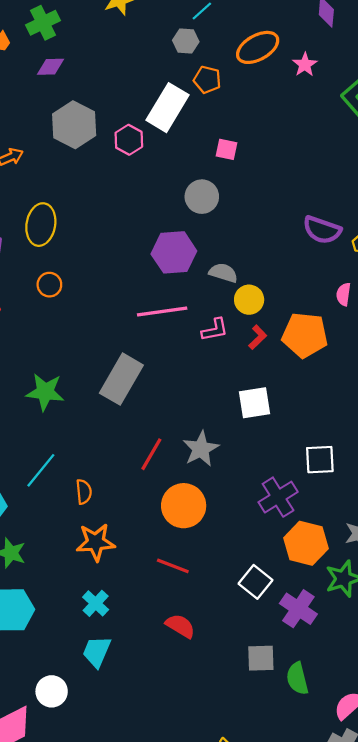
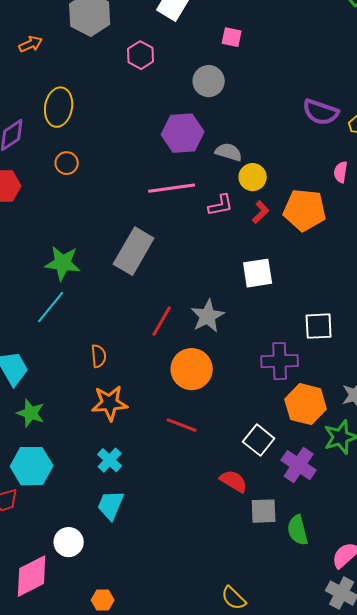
pink hexagon: (129, 140) -> (141, 55), moved
cyan line: (41, 470) -> (51, 307), moved
purple cross: (278, 497) -> (280, 361), turned 30
red semicircle: (180, 626) -> (234, 481), moved

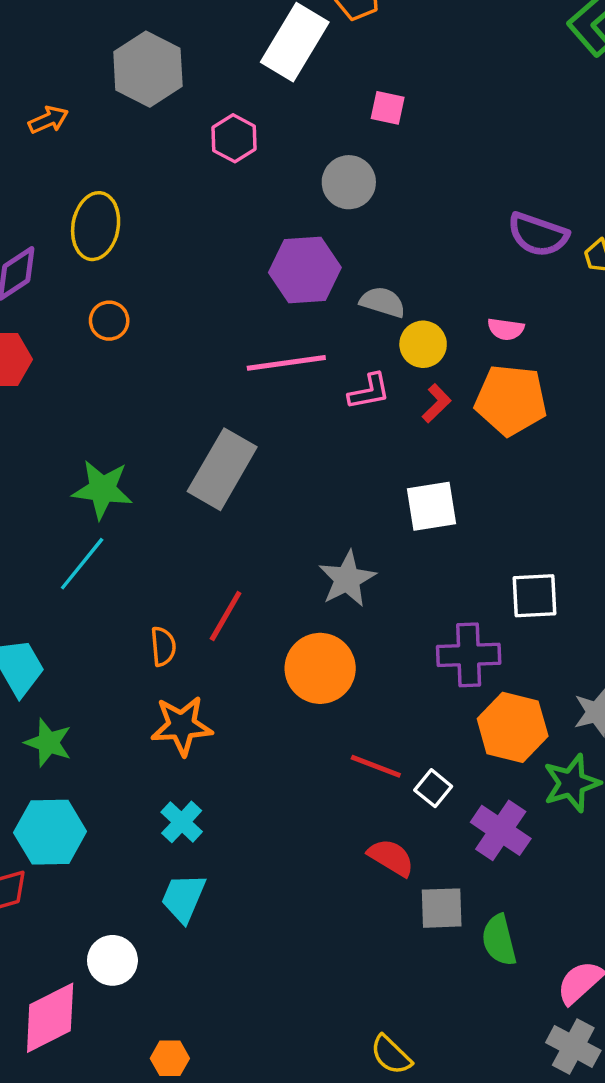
pink semicircle: (341, 172) -> (506, 329), moved, turned -90
red line: (162, 321) -> (226, 616), moved
red line: (182, 425) -> (376, 766), moved
white square: (259, 440) -> (433, 788), size x0.7

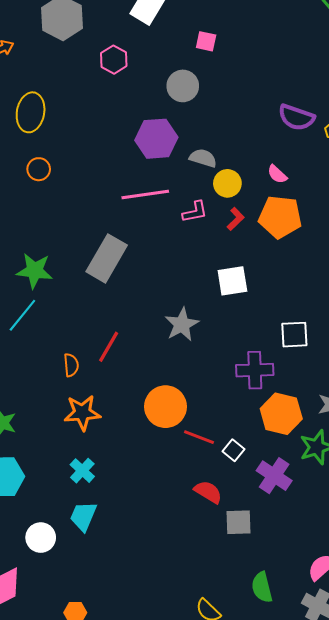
pink semicircle: (506, 329) -> (277, 174), turned 35
orange circle: (320, 668) -> (166, 407), moved
green semicircle: (499, 940) -> (262, 587), moved
white circle: (112, 960) -> (41, 538), moved

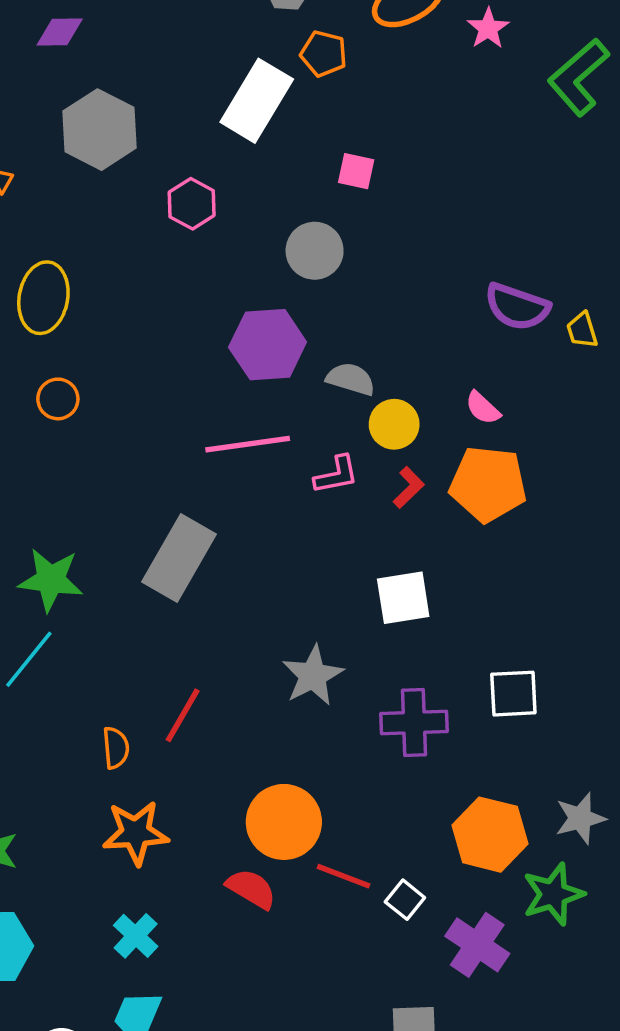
purple cross: (255, 370) -> (414, 723), moved
red semicircle: (208, 492) -> (251, 889), moved

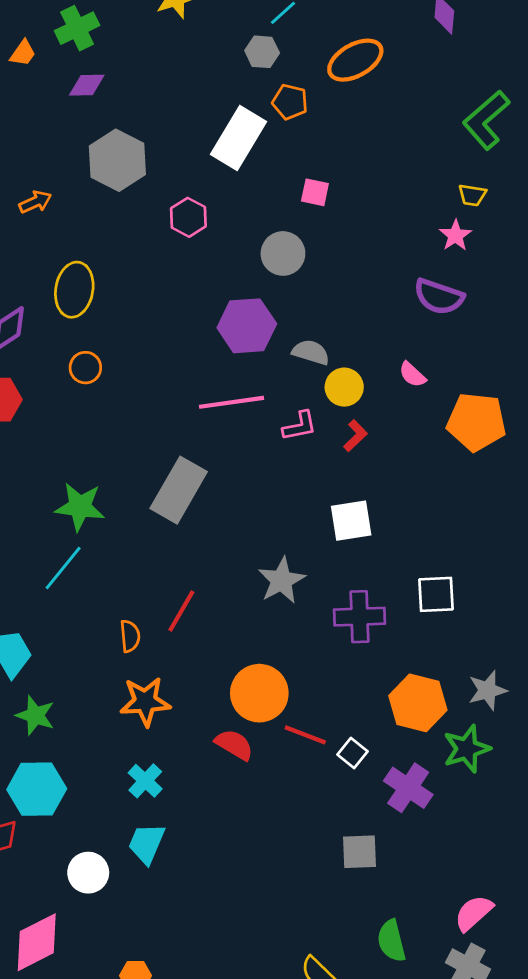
pink star: (488, 28) -> (455, 235), moved
yellow trapezoid: (582, 330) -> (472, 195), moved, turned -64
orange pentagon: (488, 484) -> (476, 422), moved

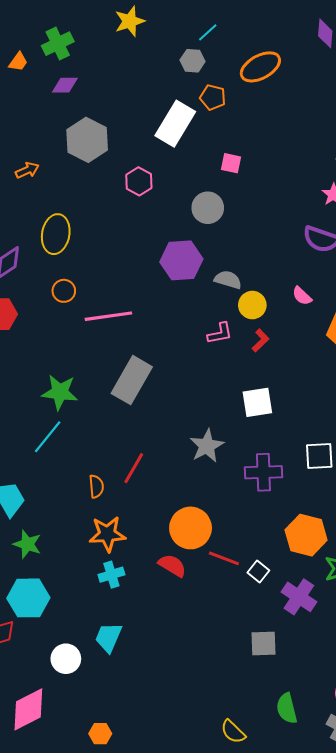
pink line: (231, 402) -> (108, 316), moved
cyan cross: (145, 781) -> (111, 575), moved, turned 30

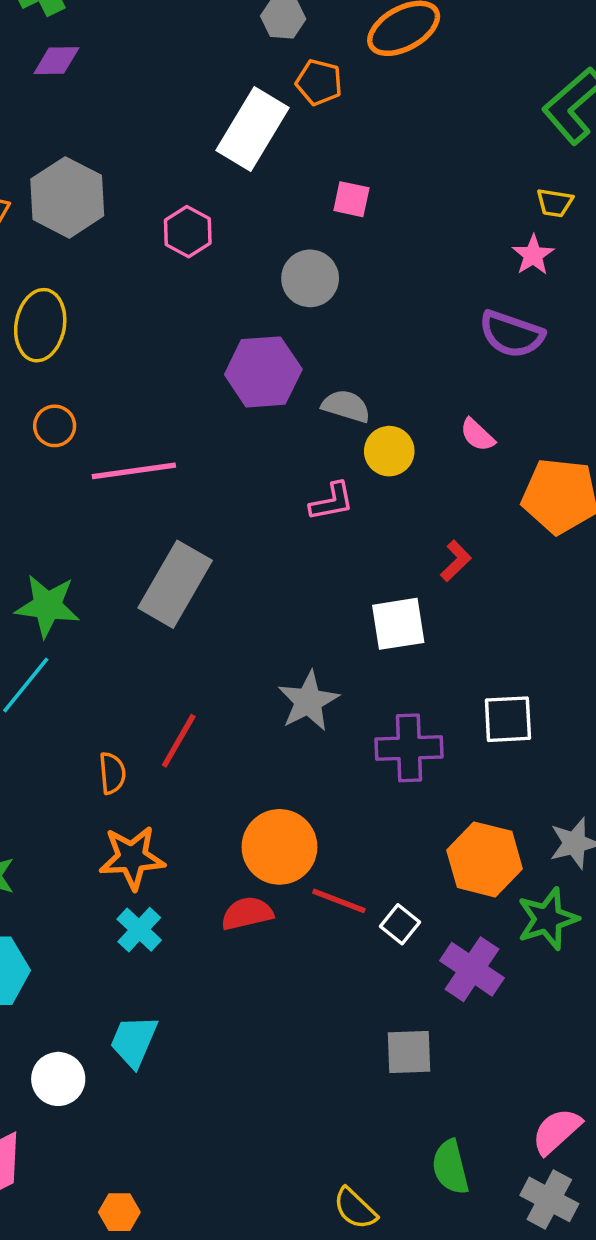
gray hexagon: (87, 140) -> (67, 197), moved
red L-shape: (260, 341) -> (456, 561), moved
red semicircle: (172, 565) -> (247, 913), turned -44
cyan cross: (111, 575) -> (139, 930), turned -30

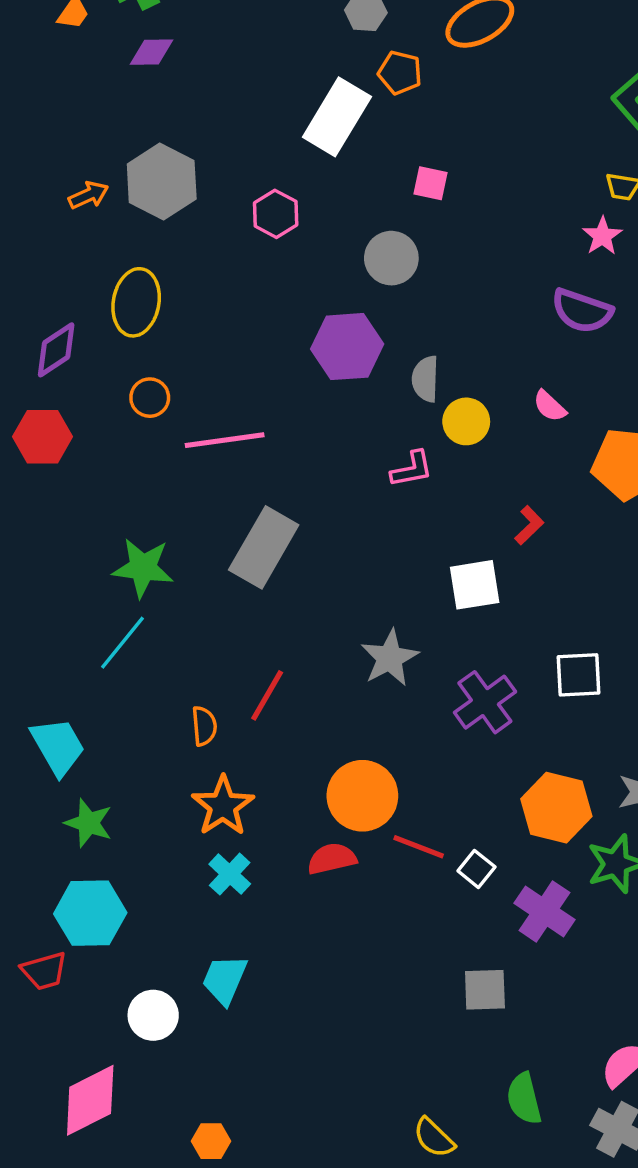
gray semicircle: (346, 406) -> (425, 379), turned -105
purple cross: (409, 748) -> (485, 702), turned -34
orange star: (132, 858) -> (223, 806), turned -30

